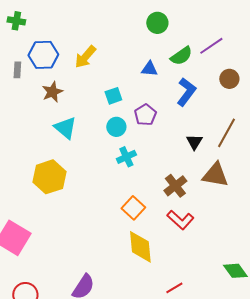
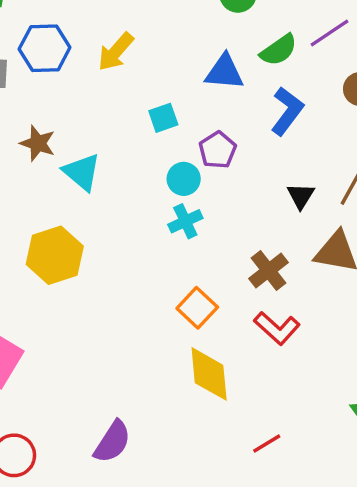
blue triangle: (149, 69) -> (224, 72), size x1.4
brown star: (52, 92) -> (38, 143), moved, turned -30
cyan circle: (116, 127) -> (184, 179), moved

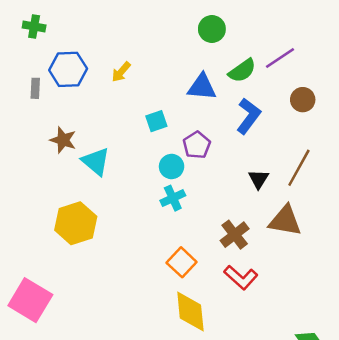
yellow arrow: (116, 52) -> (121, 72), size x0.7

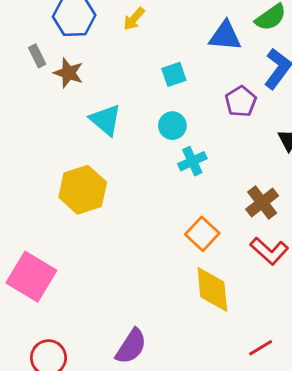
gray rectangle: (35, 88) -> (37, 56), moved, turned -30
brown star: (63, 140) -> (68, 73), moved
purple pentagon: (197, 145) -> (241, 101), moved
cyan circle: (172, 166) -> (172, 126), moved

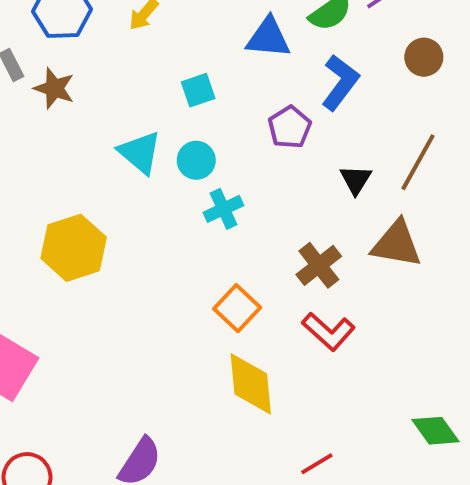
cyan triangle: (105, 120) -> (140, 152), moved

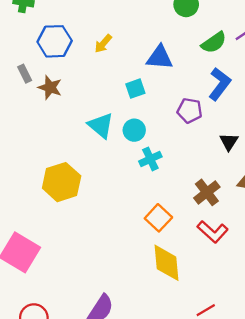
blue triangle: (268, 38) -> (160, 57), moved
purple pentagon: (290, 127) -> (190, 111), turned -30

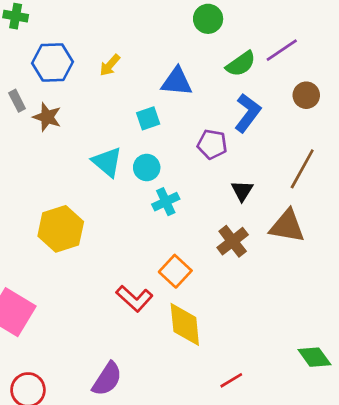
black triangle: (229, 142) -> (242, 191), moved
red L-shape: (213, 232) -> (134, 298), moved

